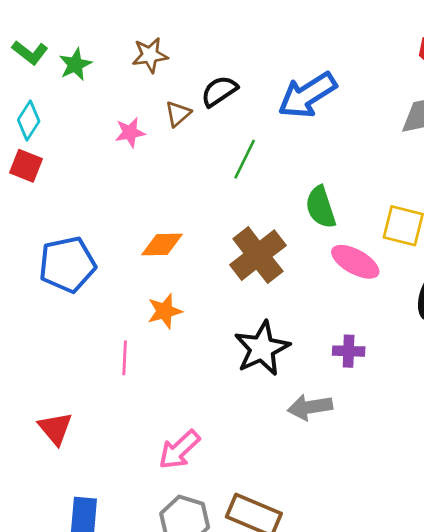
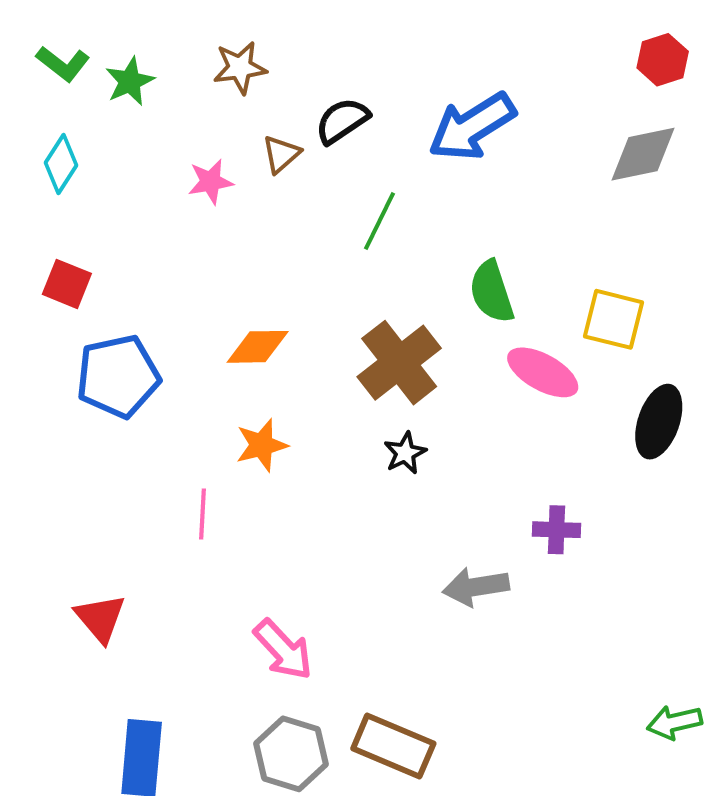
red square: (26, 166) -> (67, 284), moved
black star: (262, 348) -> (405, 453), moved, size x0.5
purple cross: (349, 351) -> (556, 530), moved
pink arrow: (179, 450) -> (283, 650), turned -90

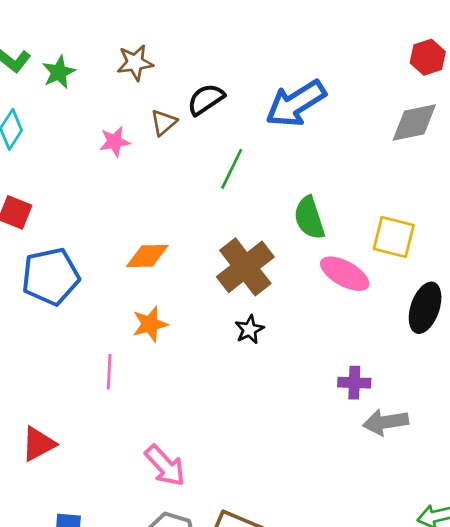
gray arrow: (476, 587) -> (386, 422), moved
red triangle: (100, 618) -> (38, 444), turned 42

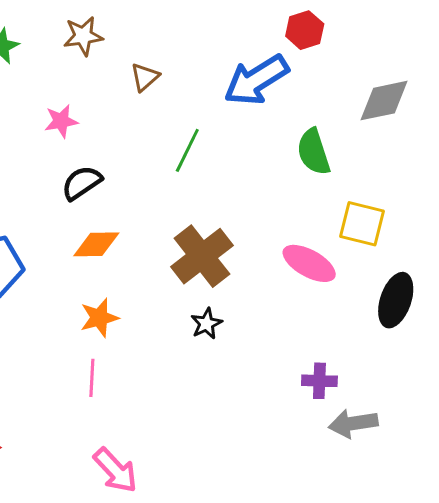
red hexagon: (428, 57) -> (305, 30), moved
black semicircle: (206, 99) -> (82, 183), moved
brown triangle: (164, 123) -> (145, 77), moved
green semicircle: (309, 218) -> (314, 152), moved
pink line: (109, 372) -> (92, 378), moved

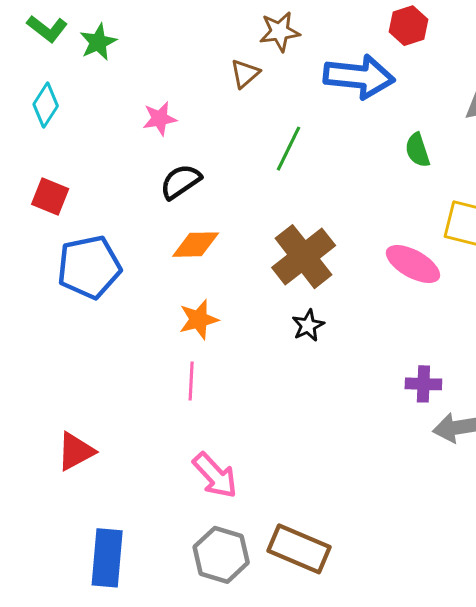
brown star: (83, 36) -> (280, 32), moved
blue arrow: (256, 80) -> (359, 77), turned -142
green semicircle: (314, 152) -> (417, 150), size x0.7

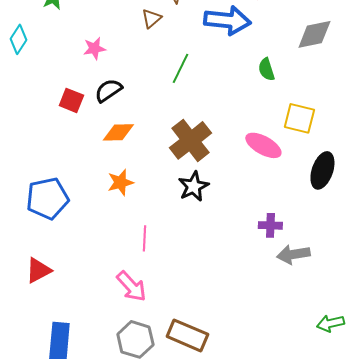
red square: (50, 197) -> (71, 100), moved
blue pentagon: (89, 267) -> (47, 198), moved
black star: (308, 325) -> (193, 186), size x1.4
pink line: (191, 381) -> (144, 238), moved

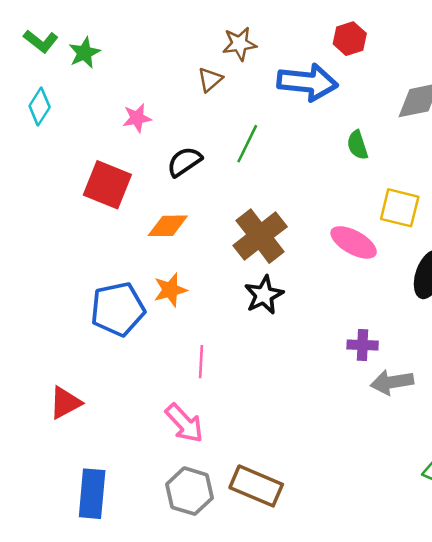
black semicircle: (108, 90) -> (184, 162), moved
red square: (71, 100) -> (107, 185), size x1.5
blue pentagon: (47, 198) -> (118, 309), moved

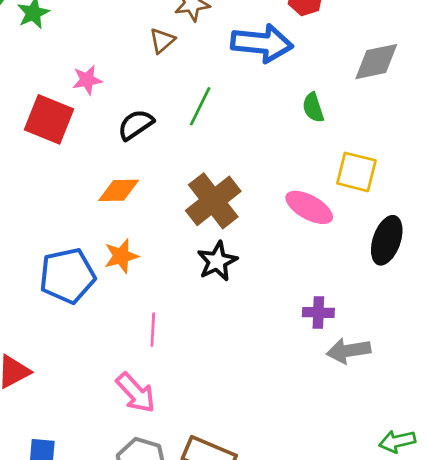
red square: (107, 185) -> (49, 119), moved

